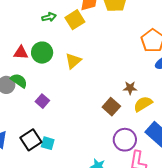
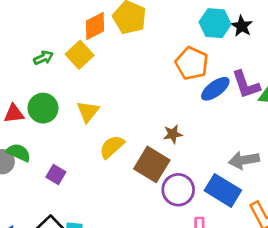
yellow semicircle: (143, 104) -> (112, 147), moved
brown square: (111, 107) -> (152, 164), size x1.4
purple circle: (125, 140) -> (178, 190), moved

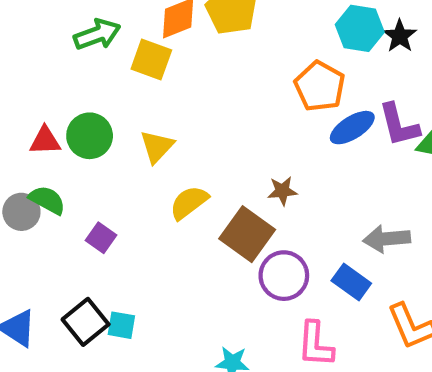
yellow square: (80, 55) -> (151, 60), turned -32
green arrow: (43, 58) -> (97, 34), moved, size x1.5
blue rectangle: (223, 190) -> (351, 282), size x0.7

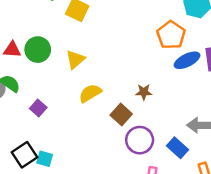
brown square: (247, 234) -> (121, 114), size x0.7

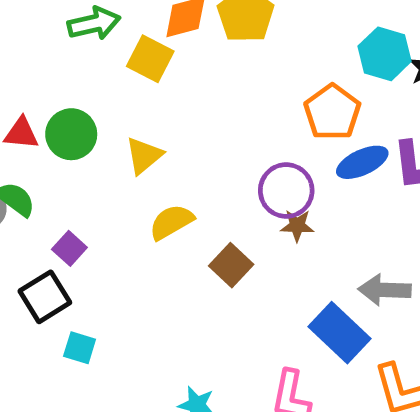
brown star: (144, 92) -> (297, 226), moved
purple circle: (140, 140) -> (286, 190), moved
blue rectangle: (177, 148) -> (339, 333), size x1.4
black square: (25, 155) -> (45, 297), moved

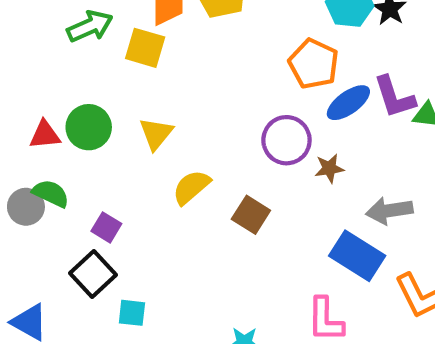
brown star: (297, 226) -> (329, 168), moved

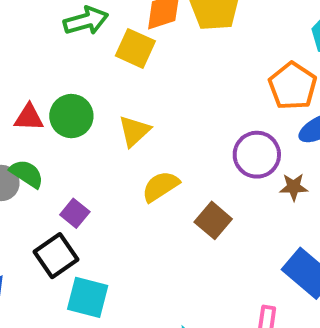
cyan square: (132, 313) -> (88, 297), size x1.5

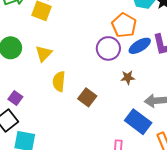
purple circle: (257, 155) -> (108, 48), moved
yellow semicircle: (160, 186) -> (59, 81), turned -48

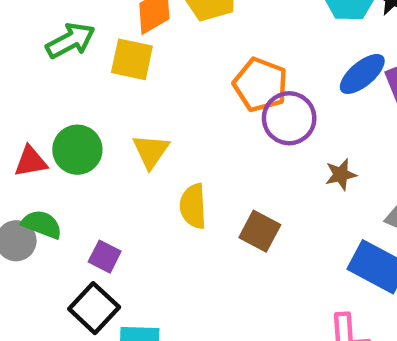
orange pentagon: (124, 25) -> (260, 85), moved
blue ellipse: (140, 46) -> (362, 74), moved

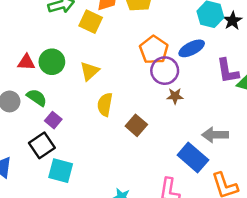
blue ellipse: (362, 74) -> (192, 48), moved
brown star: (341, 175) -> (175, 96), moved
green semicircle: (42, 224) -> (37, 97), moved

